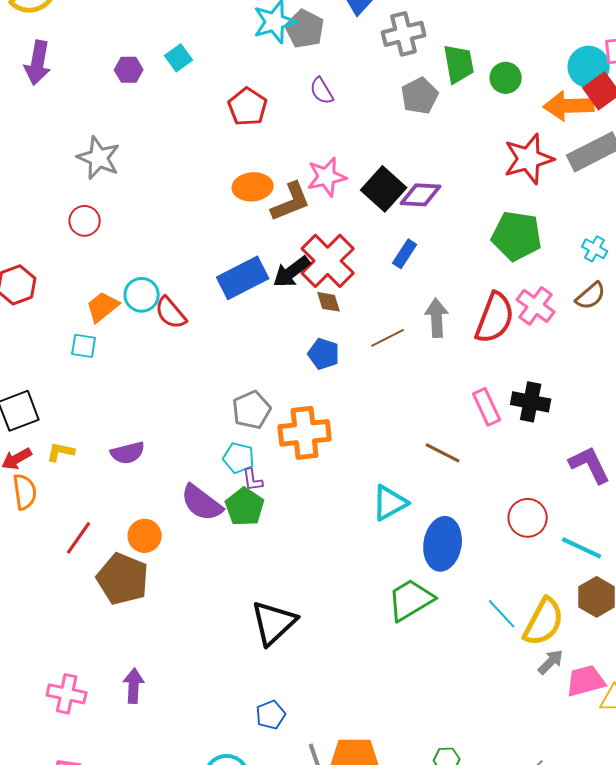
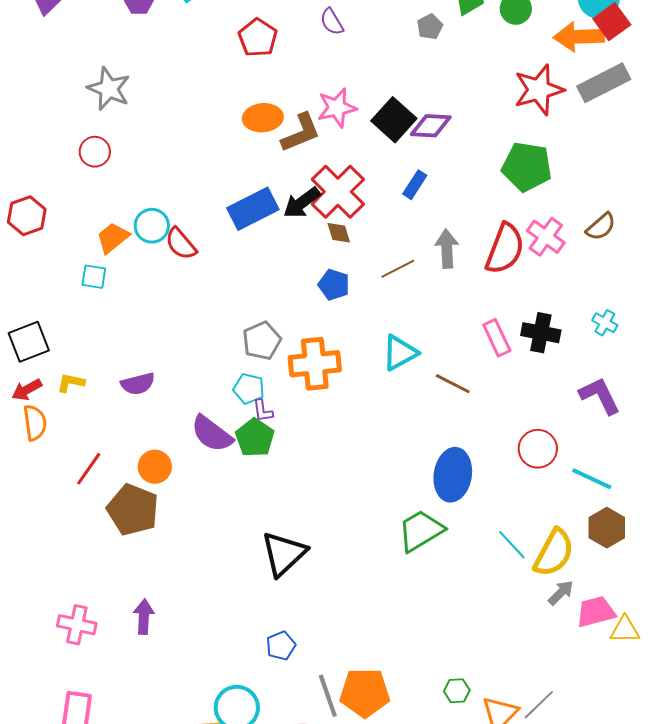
gray pentagon: (420, 96) -> (430, 27), size x0.7
cyan cross: (595, 249) -> (605, 323), moved
cyan triangle: (390, 503) -> (400, 353), moved

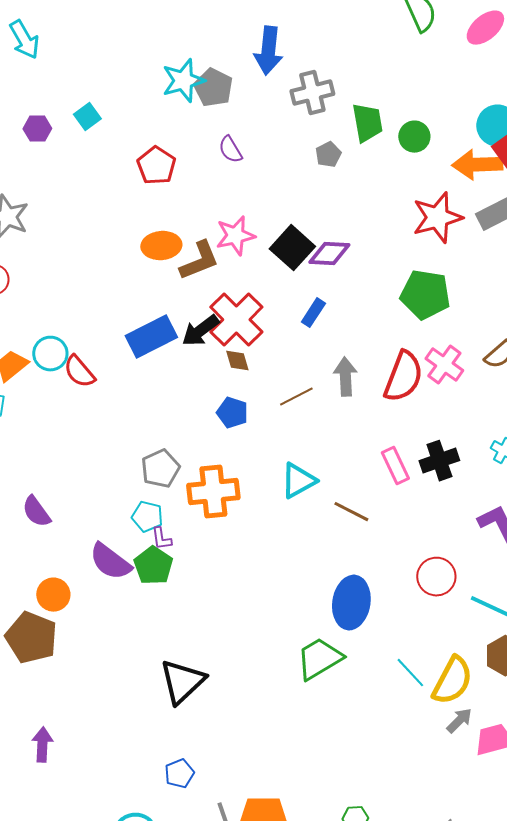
black cross: (541, 333) -> (439, 461), turned -30
purple semicircle: (138, 384) -> (36, 512), turned 68

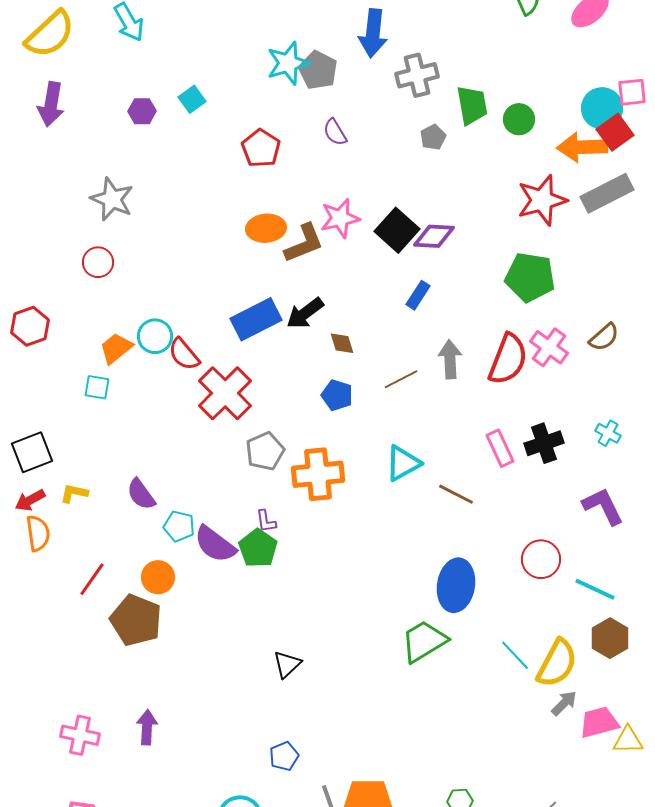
red cross: (236, 320) -> (225, 393), moved
cyan pentagon: (147, 517) -> (179, 526), moved
black triangle: (182, 682) -> (287, 664), size x0.6

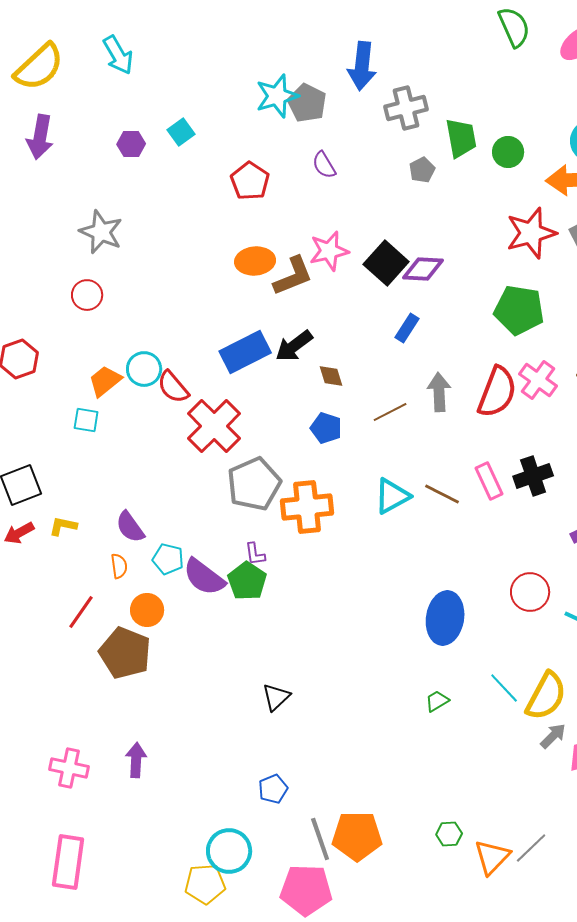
gray pentagon: (265, 451) -> (254, 484), size x1.4
brown line: (456, 494) -> (442, 494), moved
orange semicircle: (38, 533) -> (119, 566), moved, size x0.7
green trapezoid: (424, 641) -> (437, 701), moved, size x0.5

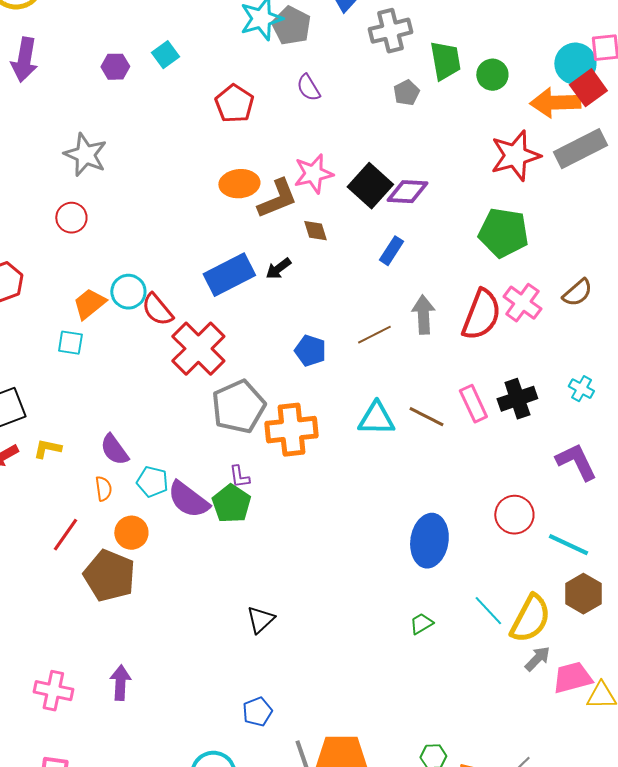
black arrow: (294, 346) -> (278, 269), size x0.7
brown diamond: (331, 376) -> (315, 231), moved
cyan triangle: (392, 496) -> (376, 419), turned 30

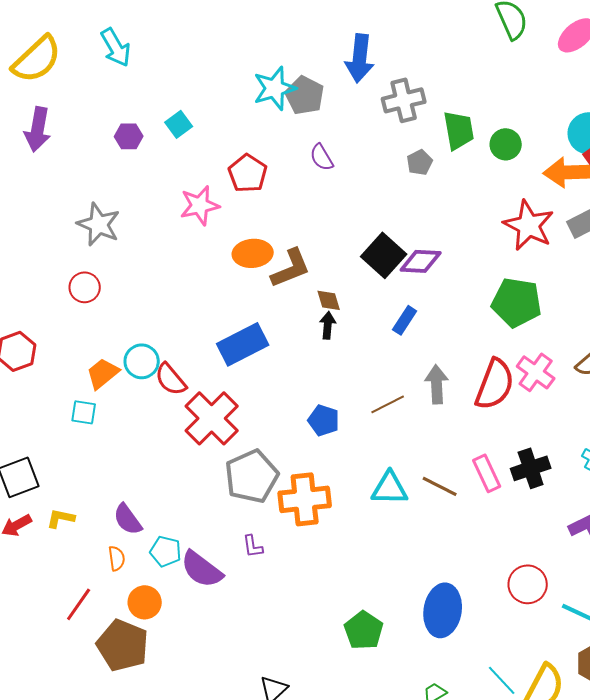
red star: (515, 156) -> (529, 225), turned -30
pink star: (313, 174) -> (200, 205), moved
black arrow: (278, 269) -> (328, 325), moved, turned 132
green pentagon: (231, 504) -> (364, 630), moved

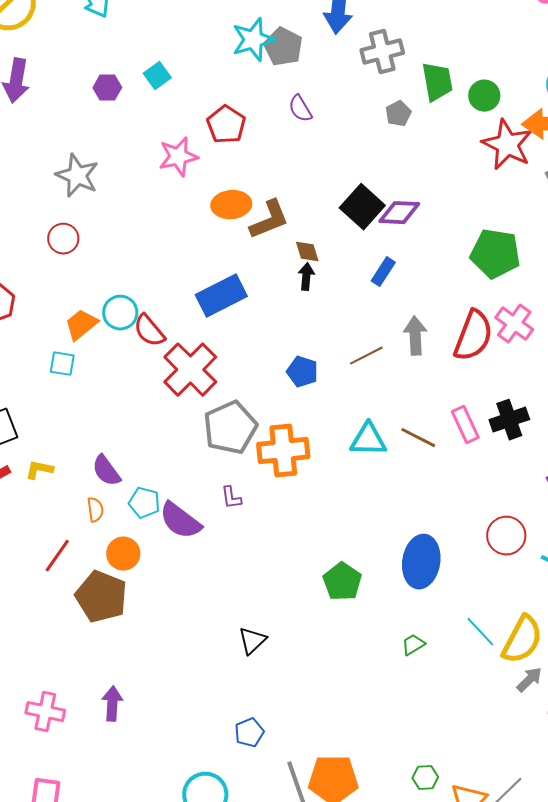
red star: (529, 225) -> (507, 145), moved

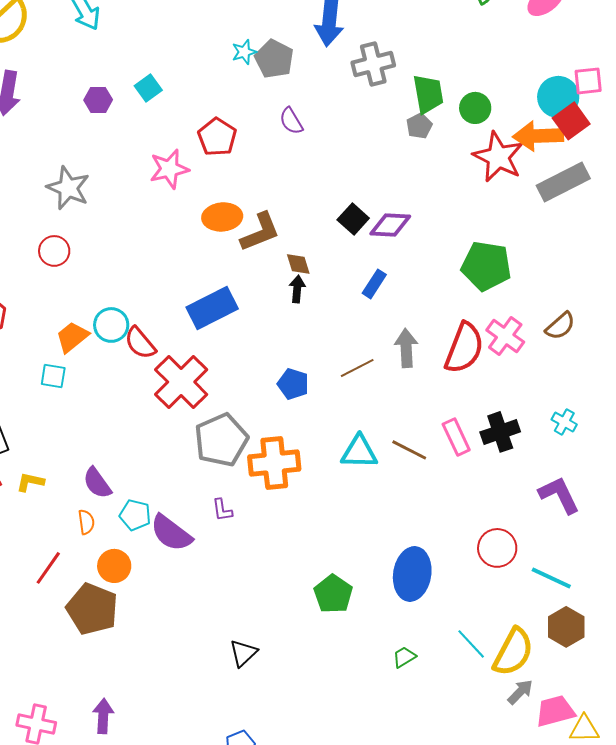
cyan star: (253, 40) -> (244, 52), size x0.6
gray pentagon: (398, 114) -> (419, 126), moved
black square: (362, 207) -> (353, 219), size x0.7

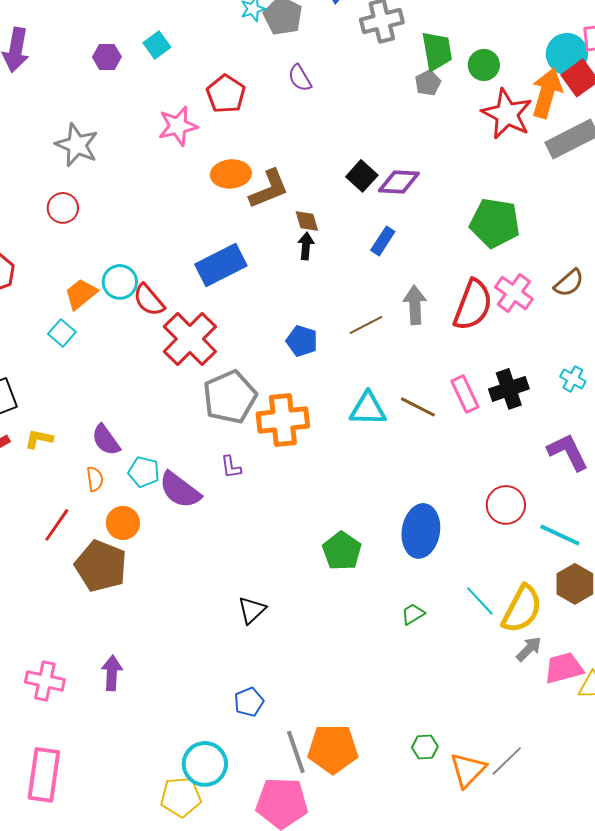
orange arrow: (538, 136) -> (547, 93), turned 108
cyan square: (53, 376) -> (62, 333), turned 32

